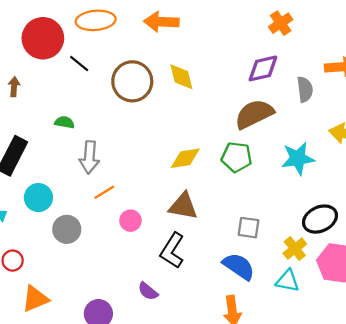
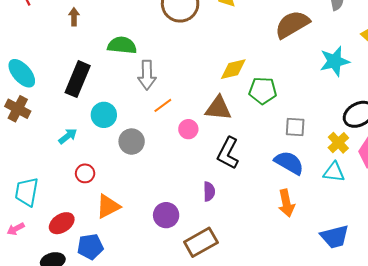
green semicircle: (65, 122) -> (122, 45), size x1.6
green pentagon: (237, 157) -> (263, 91), moved
brown triangle: (183, 206) -> (218, 108), moved
purple semicircle: (148, 291) -> (209, 191), turned -126

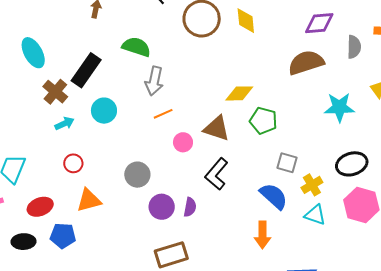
brown cross: (18, 109) -> (55, 92), moved
gray circle: (132, 142) -> (137, 175), moved
yellow cross: (338, 143) -> (312, 185), moved
purple circle: (166, 215) -> (162, 207), moved

